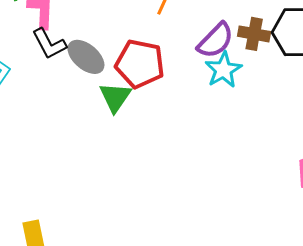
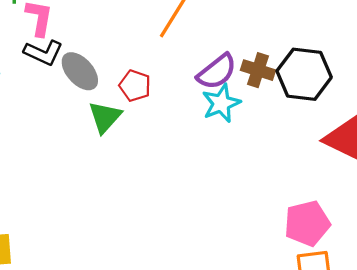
black L-shape: (49, 44) -> (43, 53), turned -45
red pentagon: (140, 64) -> (135, 86), size x0.6

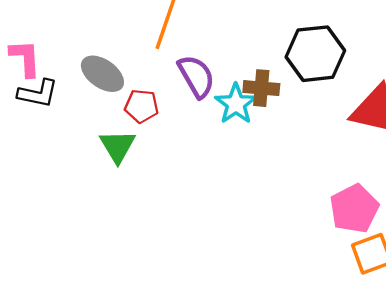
brown cross: (258, 70) -> (261, 88), moved
gray ellipse: (80, 71) -> (102, 74), moved
purple semicircle: (217, 72) -> (196, 76), moved, turned -69

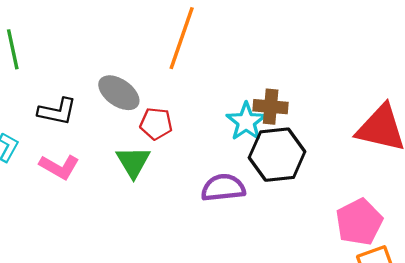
black hexagon: (315, 54) -> (277, 155), moved
pink L-shape: (25, 58) -> (59, 167), moved, turned 123
purple semicircle: (196, 76) -> (223, 188), moved, turned -66

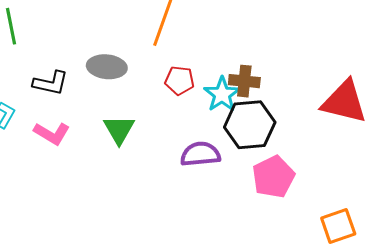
gray ellipse: (119, 93) -> (107, 67), turned -30
red pentagon: (156, 124) -> (180, 80), moved
pink pentagon: (359, 222) -> (273, 177), moved

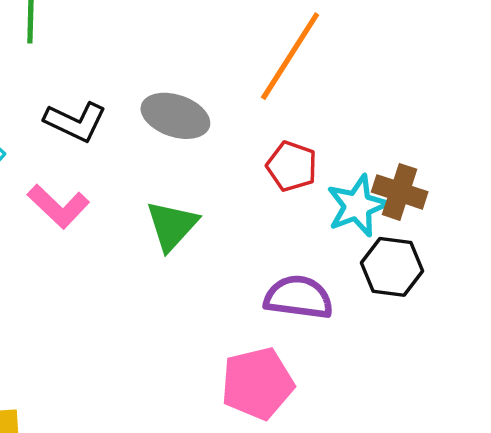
black hexagon: (250, 125) -> (392, 267), size x0.7
pink pentagon: (273, 177) -> (257, 383), moved

